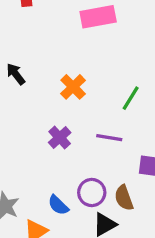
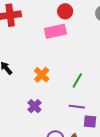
purple line: (109, 138) -> (77, 107), moved

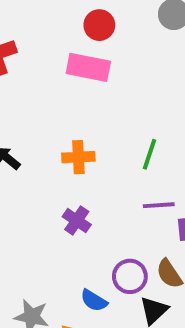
pink rectangle: (55, 31) -> (88, 67), turned 35
orange cross: (42, 75) -> (78, 157), turned -35

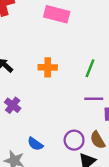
purple cross: (77, 221) -> (13, 105), moved
blue semicircle: (94, 301) -> (35, 144), moved

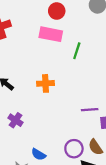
green line: (90, 68) -> (77, 51), moved

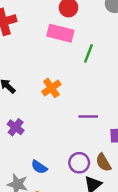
orange cross: (45, 83) -> (51, 88), turned -35
purple line: (90, 110) -> (88, 117), moved

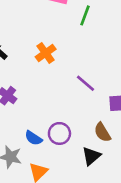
purple line: (88, 117) -> (85, 83), turned 42
purple circle: (79, 163) -> (59, 133), moved

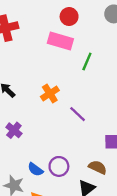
purple line: (85, 83) -> (78, 114), moved
brown semicircle: (102, 132) -> (98, 167), turned 144

